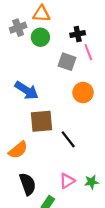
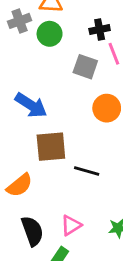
black line: (68, 139) -> (87, 171), turned -36
pink triangle: (67, 181) -> (71, 225), moved

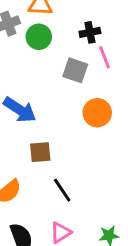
brown square: (51, 147) -> (40, 152), size x0.7
black line: (87, 171) -> (62, 190), moved, turned 40

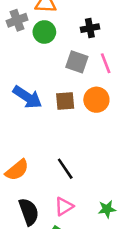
pink line: (105, 57) -> (106, 63), moved
brown square: (40, 152) -> (65, 101), moved

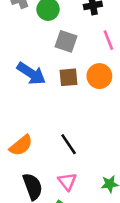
gray square: (77, 62) -> (66, 41), moved
pink triangle: (64, 206) -> (67, 181), turned -36

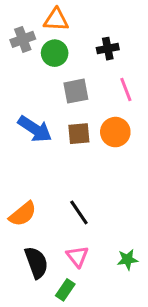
gray square: (66, 41) -> (76, 91), turned -30

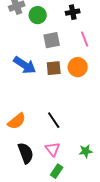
green rectangle: (65, 290) -> (57, 171), moved

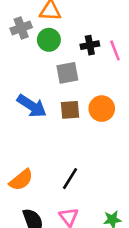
black cross: (73, 12) -> (90, 45), moved
pink line: (85, 39) -> (115, 50), moved
black line: (54, 120) -> (70, 179), turned 66

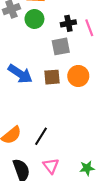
gray square: (67, 73) -> (61, 46), moved
black line: (70, 179) -> (41, 136), moved

